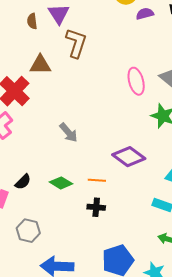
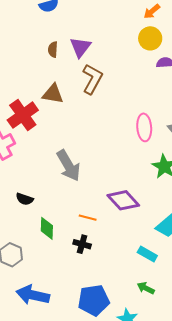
gray arrow: (69, 133) -> (68, 166), size x1.5
black semicircle: (23, 182) -> (25, 199), moved, turned 54
green diamond: (61, 183) -> (47, 228), moved, turned 50

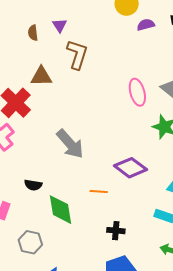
purple triangle: (80, 47) -> (60, 25), size x0.7
green diamond: (47, 228) -> (61, 210), size x1.4
black cross: (82, 244) -> (116, 231), moved

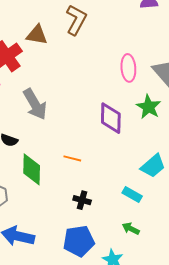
gray arrow: (70, 144) -> (35, 104), moved
purple diamond: (130, 168) -> (111, 118), moved, turned 44

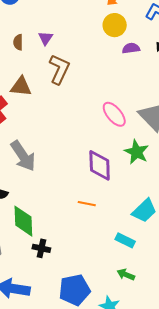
pink ellipse: (128, 68) -> (114, 114), turned -32
orange line: (72, 158) -> (87, 204), moved
black cross: (82, 200) -> (41, 248), moved

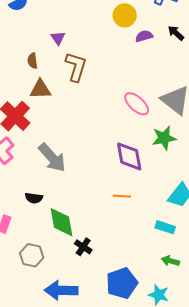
brown semicircle: (18, 42) -> (32, 61), moved
green star: (137, 152) -> (164, 138), turned -30
black cross: (41, 248) -> (83, 247), turned 30

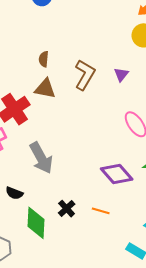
purple triangle: (58, 38) -> (121, 74), moved
purple diamond: (129, 156) -> (117, 174), turned -44
black cross: (83, 247) -> (67, 209), moved

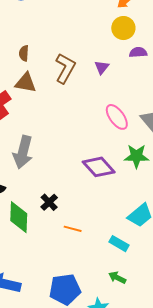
gray arrow: (41, 158) -> (23, 152), turned 44
orange line: (101, 211) -> (73, 229), moved

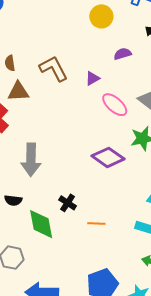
purple semicircle: (138, 52) -> (123, 54), moved
purple triangle: (102, 67) -> (92, 78), moved, turned 35
brown L-shape: (65, 68) -> (54, 69), turned -44

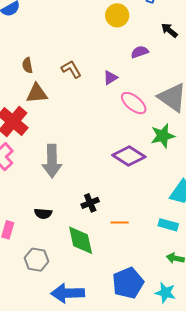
brown L-shape: (54, 69) -> (71, 69), size x0.7
black semicircle: (13, 200) -> (43, 214), moved
black cross: (68, 203) -> (90, 203), turned 36
green diamond: (41, 224) -> (81, 240), moved

